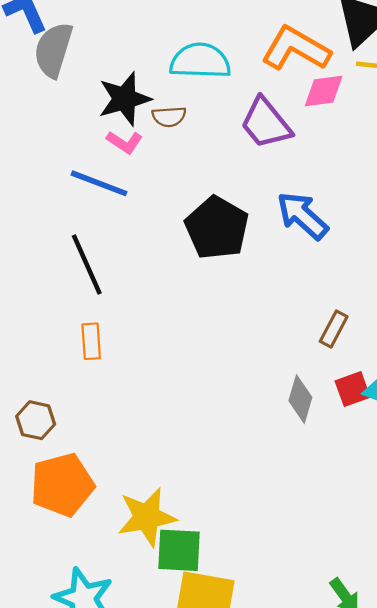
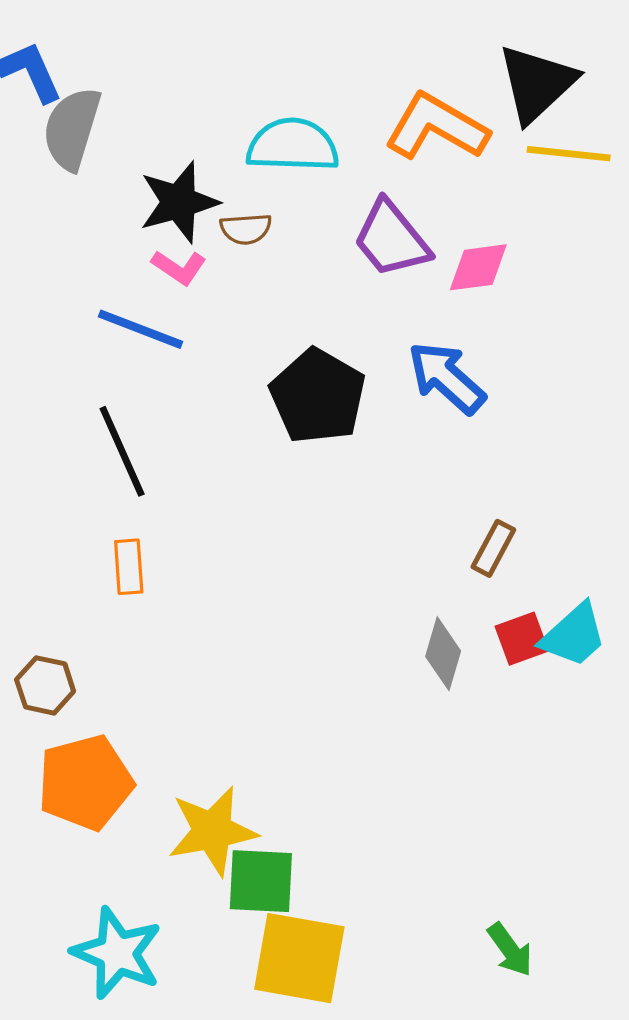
pink diamond: (324, 91) -> (478, 267), moved

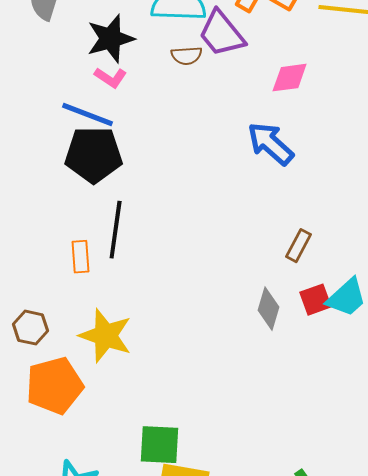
brown semicircle: (246, 229) -> (187, 56), moved
purple trapezoid: (391, 239) -> (222, 34), moved
black pentagon: (318, 396) -> (94, 155), moved, turned -30
black line: (122, 451) -> (116, 230), moved, turned 32
yellow star: (212, 831) -> (106, 336), moved, turned 30

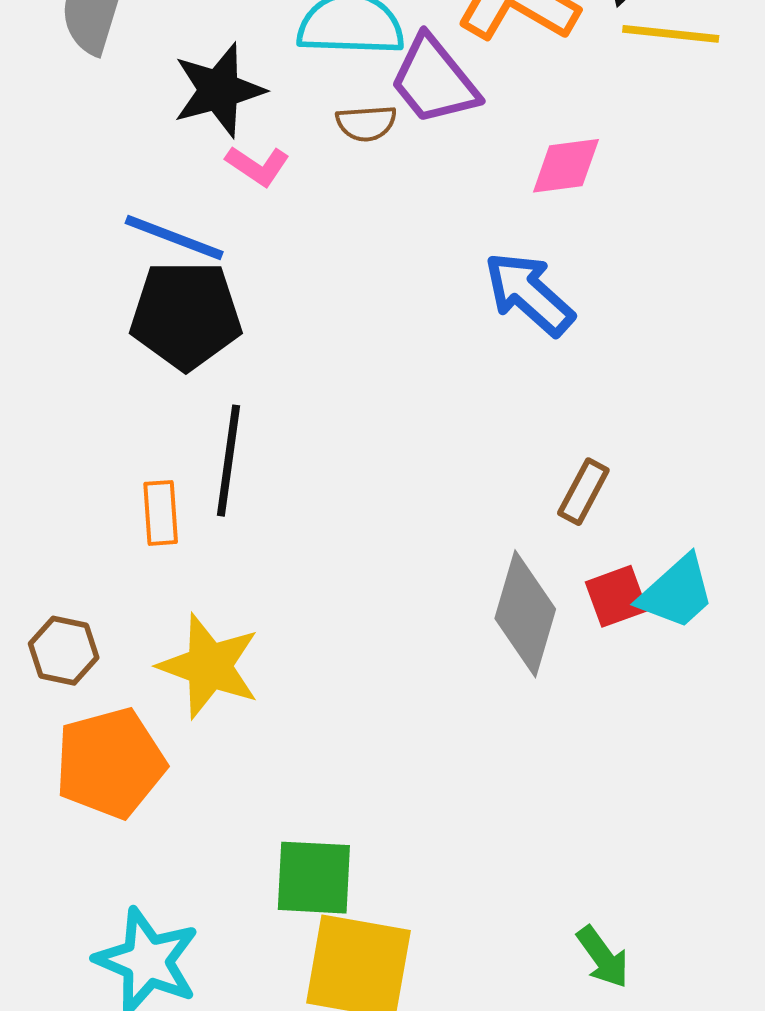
pink L-shape: (111, 78) -> (258, 166), moved
gray diamond: (269, 309) -> (525, 614), size x1.5

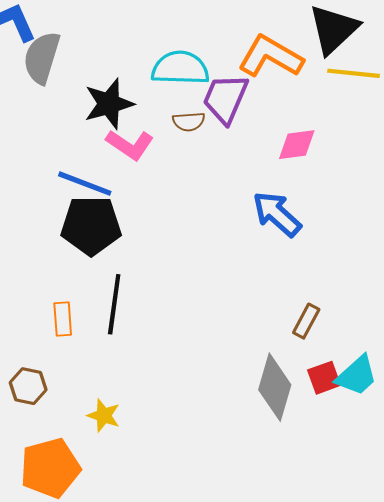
purple trapezoid: (434, 80) -> (225, 99), turned 62
pink L-shape: (258, 166) -> (130, 145), size x1.4
orange rectangle: (161, 513) -> (63, 319), moved
brown hexagon: (64, 651) -> (28, 386), moved
yellow star: (209, 666) -> (104, 416), size x0.6

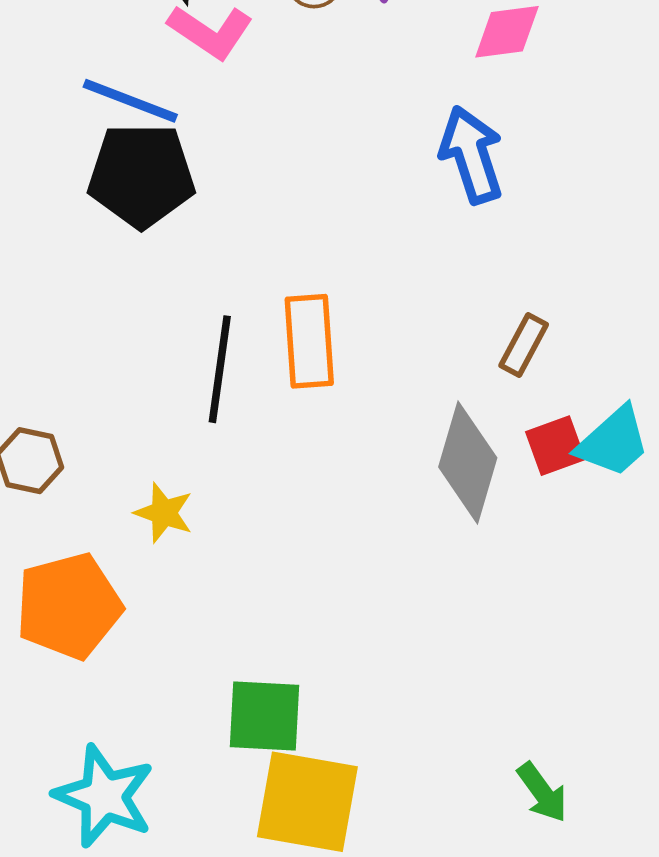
blue arrow: (277, 214) -> (471, 155), turned 30
black line: (114, 304) -> (220, 369), moved
orange rectangle: (63, 319) -> (309, 341), moved, size x1.5

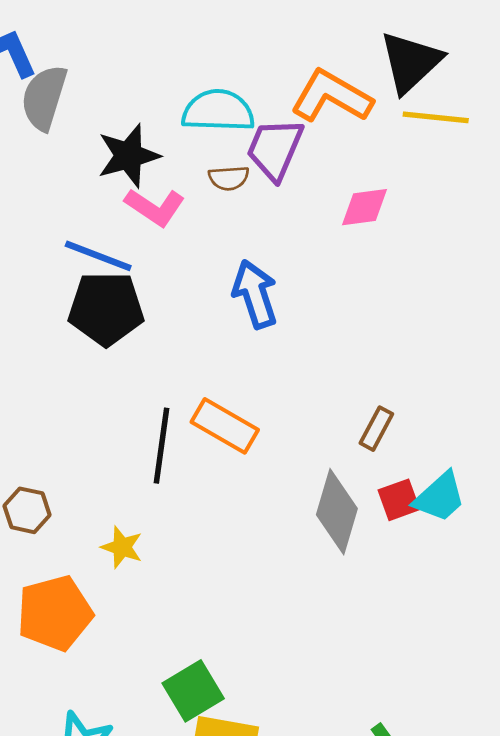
blue arrow: (471, 155) -> (255, 294), moved
orange rectangle: (309, 341) -> (225, 426), turned -56
green square: (265, 716) -> (193, 691), turned -34

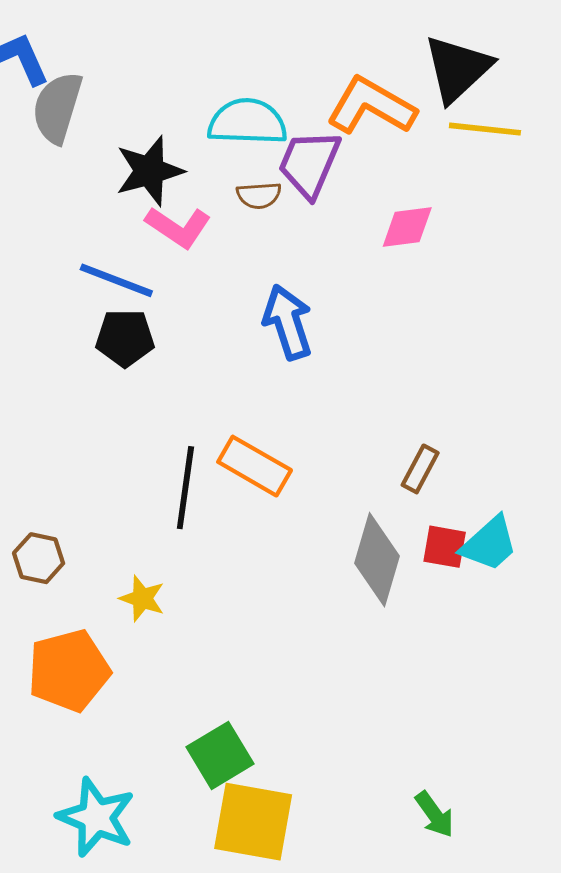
black pentagon: (106, 309) -> (125, 338), size x0.7
red square: (399, 500) -> (445, 547), turned 30

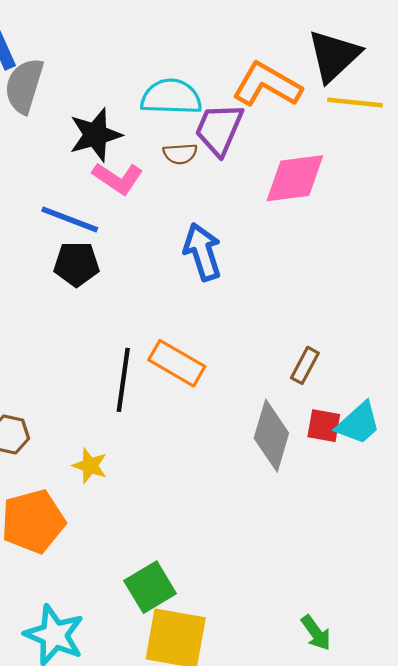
pink diamond: (407, 227) -> (295, 178), size x1.5

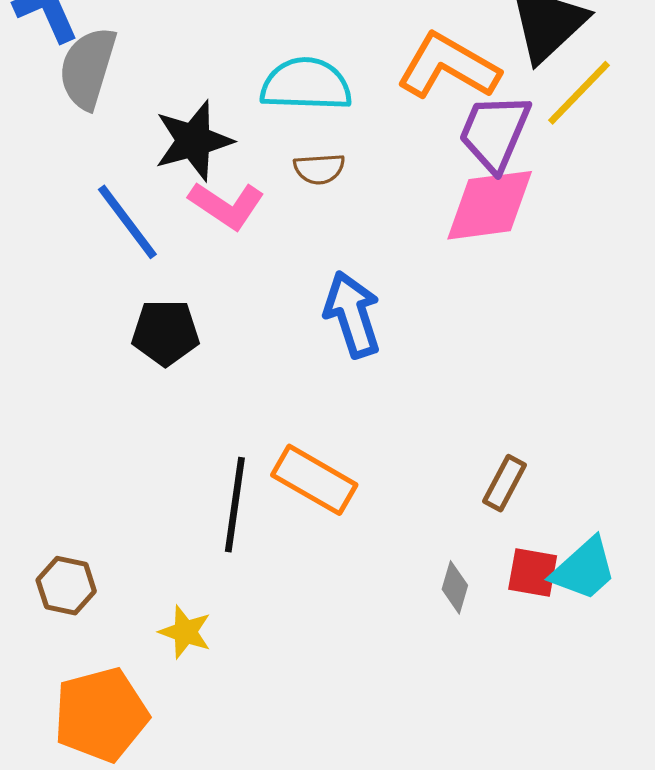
yellow line: (355, 102) -> (579, 93), turned -52
purple trapezoid: (219, 129) -> (495, 132), moved
blue line: (70, 219) -> (127, 222), moved, turned 32
gray diamond: (271, 436) -> (455, 587), size x0.5

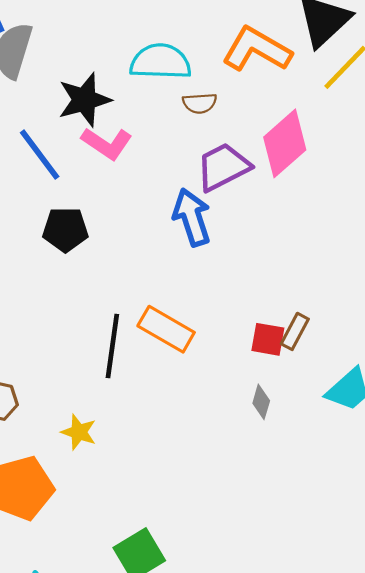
purple trapezoid: (495, 132) -> (223, 167), moved, turned 40
brown semicircle: (319, 169) -> (200, 103), moved
pink diamond: (490, 205) -> (285, 143), turned -34
red square: (533, 572) -> (268, 339), moved

